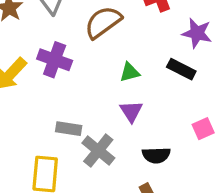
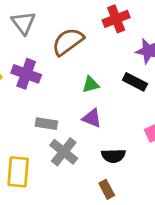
purple triangle: (131, 111) -> (92, 118), turned -35
gray rectangle: (69, 129) -> (46, 124), moved

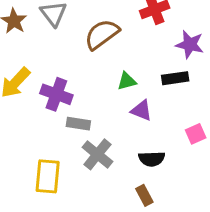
purple cross: (26, 74) -> (56, 94), moved
black rectangle: (135, 82) -> (175, 78), turned -35
purple triangle: (92, 118) -> (141, 110), moved

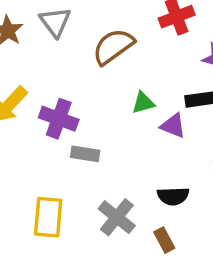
purple triangle: (141, 110) -> (173, 126), moved
gray cross: (97, 154) -> (117, 217), moved

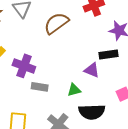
green triangle: (143, 103) -> (74, 90), moved
black semicircle: (173, 196) -> (92, 112), size x1.4

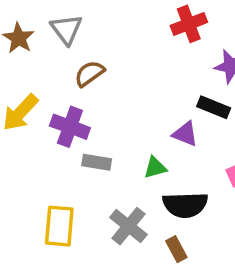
brown semicircle: (56, 23) -> (89, 74), moved, size x0.7
black rectangle: (108, 55) -> (214, 107), turned 30

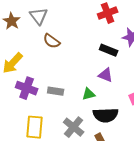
brown semicircle: (89, 74) -> (52, 41), turned -108
black rectangle: (214, 107) -> (109, 50), moved
purple cross: (70, 127) -> (27, 88), moved

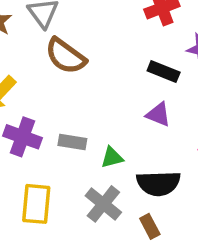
brown semicircle: (52, 41) -> (66, 56), size x1.4
green triangle: (89, 94) -> (112, 158), moved

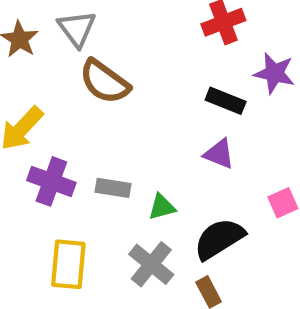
black semicircle: (158, 183) -> (219, 239), turned 150

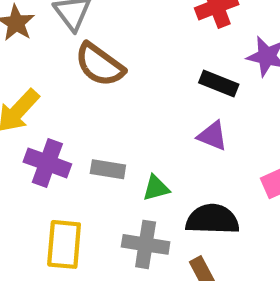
black semicircle: (219, 239) -> (212, 219), turned 34
gray cross: (151, 264) -> (146, 244), turned -30

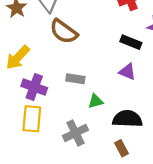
gray rectangle: (108, 169) -> (75, 79), moved
yellow rectangle: (64, 244) -> (32, 119), moved
gray cross: (146, 244) -> (75, 133), moved, turned -35

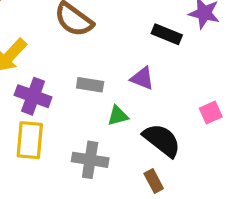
purple triangle: (127, 72) -> (142, 78), moved
black semicircle: (127, 119) -> (162, 140), turned 36
gray cross: (75, 133) -> (90, 160), turned 35

